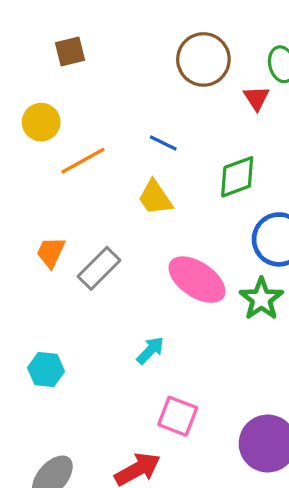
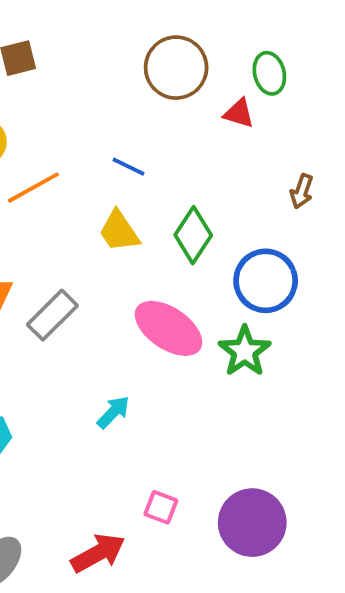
red triangle: (256, 98) -> (239, 113), turned -40
green diamond: (237, 177) -> (193, 235), moved, turned -36
pink square: (178, 416) -> (161, 507), moved, size x0.7

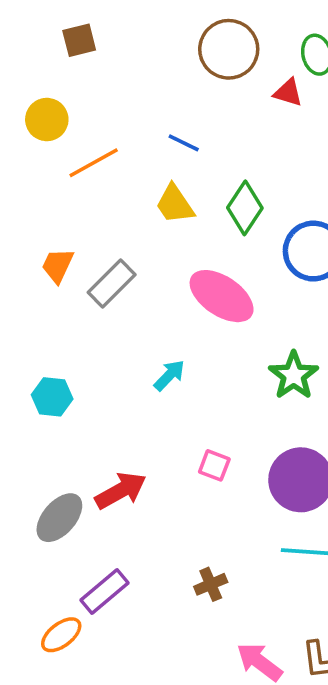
green star: (245, 351) -> (294, 375), moved
red arrow: (98, 553) -> (121, 491), moved

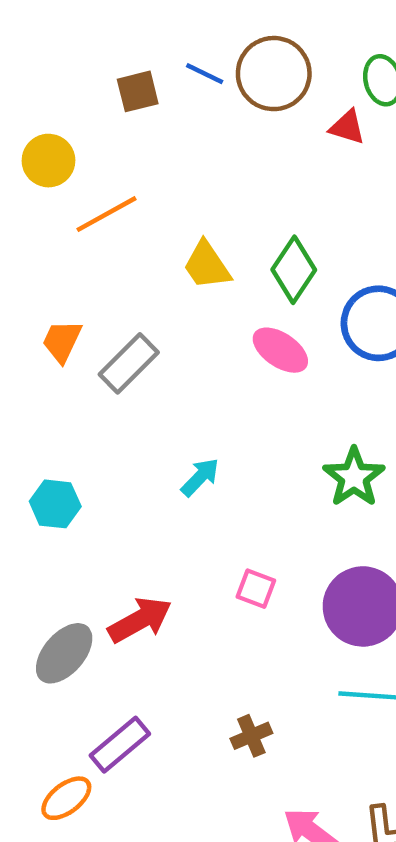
brown square: (79, 40) -> (138, 91), moved
blue line: (184, 143) -> (205, 74), moved
pink ellipse: (222, 296) -> (280, 350), moved, size x0.7

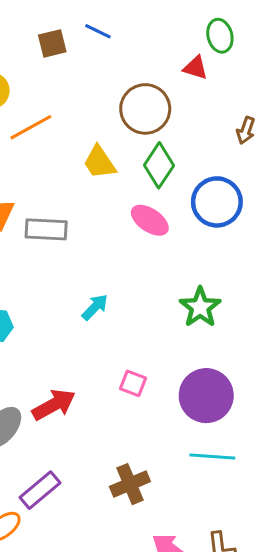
brown circle: (274, 74) -> (145, 109), moved
gray rectangle: (129, 363) -> (46, 229), turned 48
brown cross: (251, 736) -> (130, 484), size x1.4

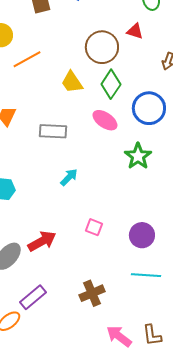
red triangle: (196, 68) -> (135, 31), moved
gray rectangle: (46, 229) -> (53, 131), moved
green star: (200, 307) -> (138, 156), moved
purple circle: (206, 396) -> (142, 235), size x0.7

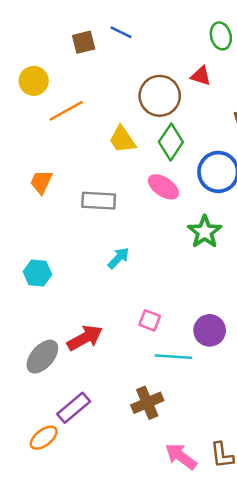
cyan line: (146, 275) -> (173, 357), moved

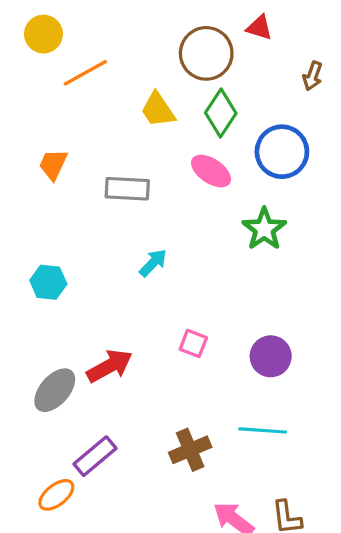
cyan line: (173, 357) -> (263, 430), moved

